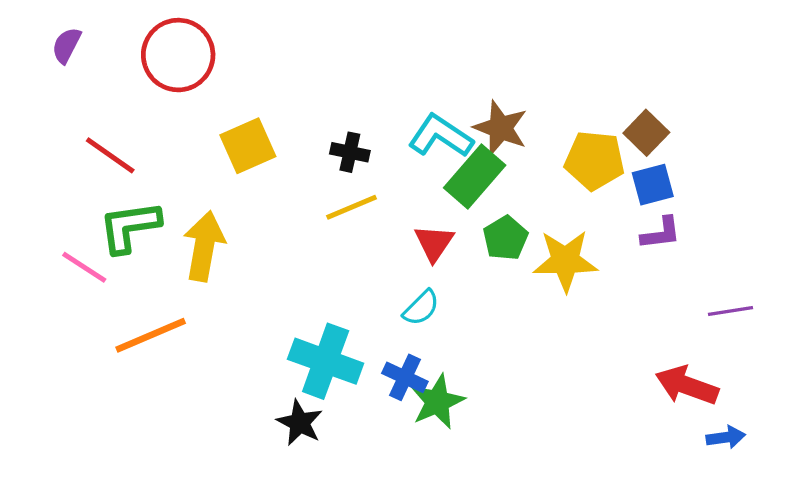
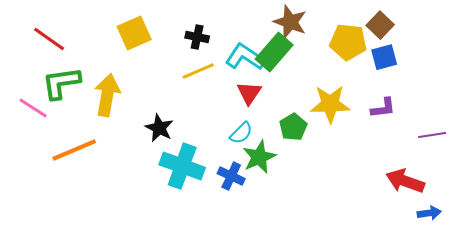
cyan L-shape: (441, 136) -> (245, 57), moved
purple L-shape: (661, 233) -> (383, 108), moved
green pentagon: (505, 238) -> (293, 127), moved
green star: (437, 402) -> (259, 157), moved
black star: (300, 423) -> (159, 128), moved

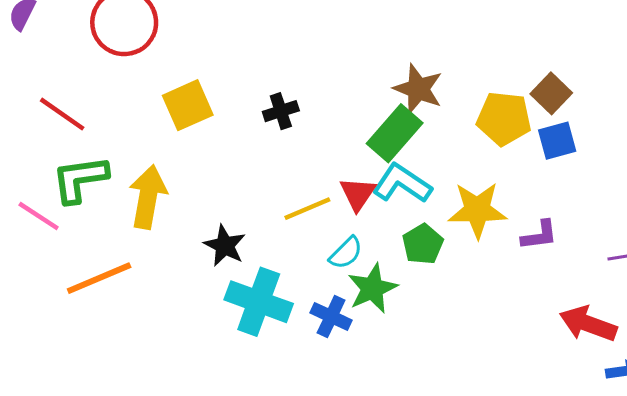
black cross: (197, 37) -> (281, 111), turned -30
cyan L-shape: (245, 57) -> (402, 184), moved
yellow line: (198, 71) -> (307, 209), moved
purple L-shape: (383, 108) -> (539, 235), moved

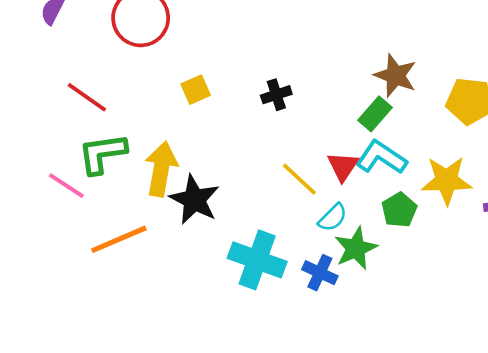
yellow square: (188, 105) -> (196, 90), size x0.7
green rectangle: (395, 133) -> (375, 114), size x0.7
yellow line: (307, 209) -> (299, 179), turned 66
black star: (225, 246) -> (194, 200), moved, size x1.4

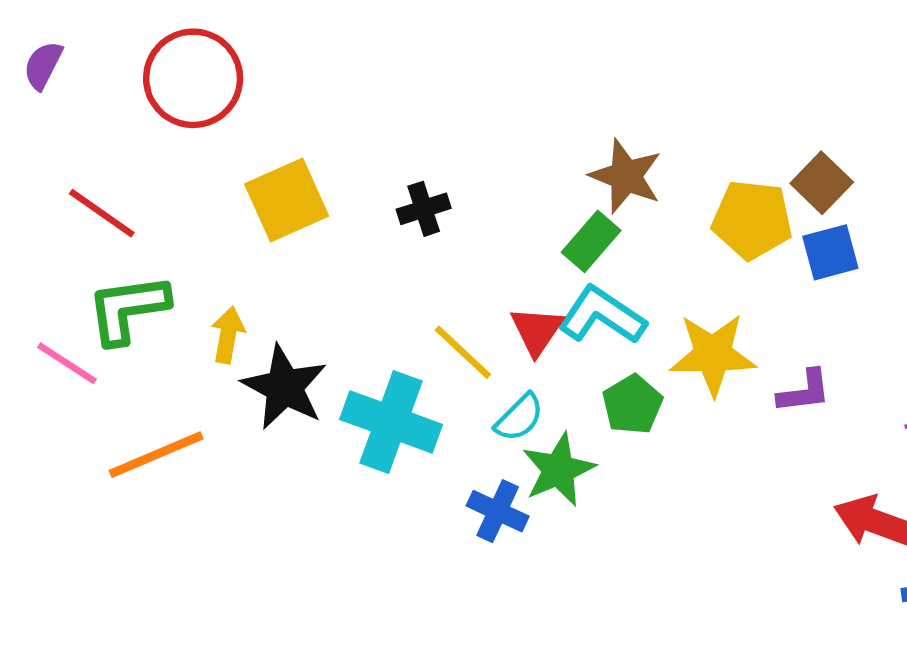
yellow square: (196, 90) -> (287, 200), size x1.6
yellow arrow: (161, 169) -> (228, 335), size x0.6
cyan cross: (257, 260) -> (391, 422), moved

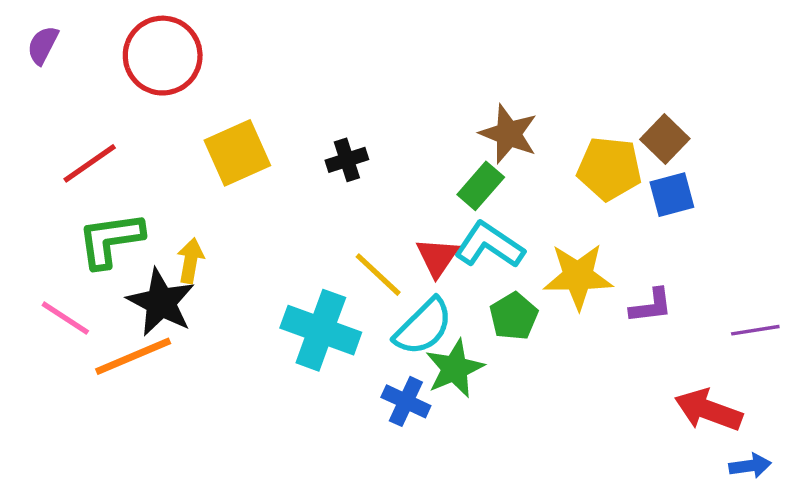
red line: (102, 213) -> (90, 163), turned -70
pink line: (67, 363) -> (65, 318), moved
black star: (284, 387) -> (161, 302), moved
cyan semicircle: (519, 418) -> (423, 327), size x1.5

